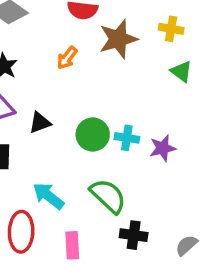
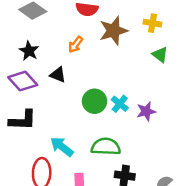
black triangle: (40, 123) -> (58, 75), moved, turned 42
cyan cross: (127, 138) -> (120, 104), turned 30
green semicircle: (108, 196) -> (106, 147), turned -40

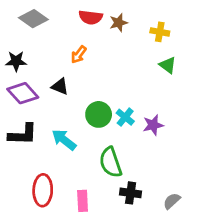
brown star: (113, 31) -> (119, 23), moved, size x0.6
black star: (29, 51) -> (16, 61), moved, turned -30
cyan arrow: (62, 147) -> (64, 140), moved
green semicircle: (106, 147) -> (111, 162), turned -112

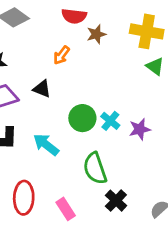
brown star: (119, 23) -> (96, 34), moved
yellow cross: (160, 32) -> (147, 31), size x1.6
black cross: (131, 193) -> (116, 201), turned 36
pink rectangle: (83, 201) -> (66, 209), turned -30

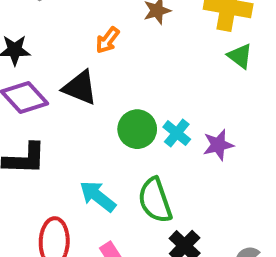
black triangle: (42, 89) -> (80, 88), size x1.4
cyan arrow: (46, 145) -> (98, 196), moved

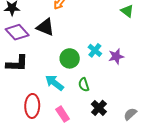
green circle: (137, 129) -> (70, 58), moved
green semicircle: (155, 200) -> (84, 85), size x0.6

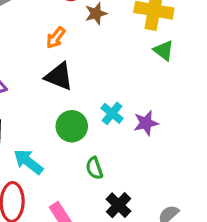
black triangle: (45, 27) -> (59, 76), moved
cyan arrow: (54, 83) -> (28, 162), moved

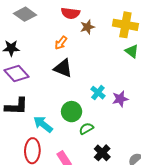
green circle: (72, 126) -> (72, 112), moved
green semicircle: (94, 168) -> (86, 128), turned 80

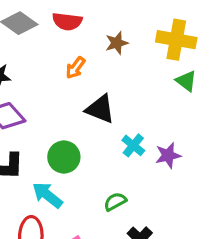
red semicircle: (70, 13) -> (67, 21), moved
black triangle: (63, 68) -> (100, 109), moved
green circle: (72, 112) -> (64, 157), moved

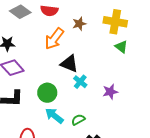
orange arrow: (75, 68) -> (54, 39), size x1.6
cyan cross: (133, 145) -> (80, 82), moved
cyan arrow: (47, 195) -> (54, 116), moved

